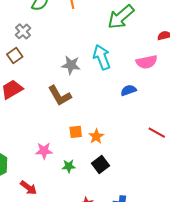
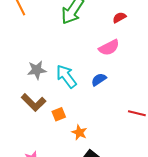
cyan arrow: (102, 57) -> (66, 76), moved
orange square: (76, 132) -> (59, 114), moved

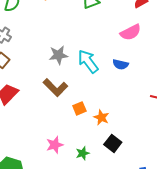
blue semicircle: (99, 80) -> (121, 64), turned -133
orange square: (59, 114) -> (79, 108), moved

